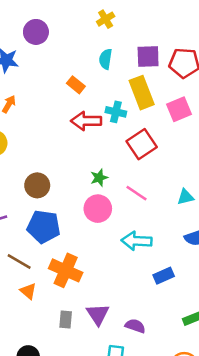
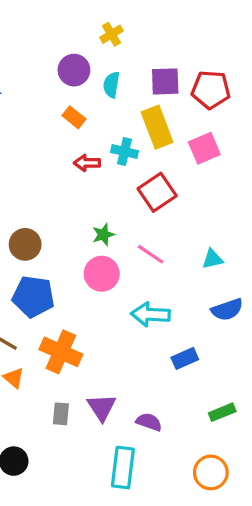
purple circle: (36, 32) -> (74, 70), moved
red arrow: (86, 121) -> (87, 163), size x0.7

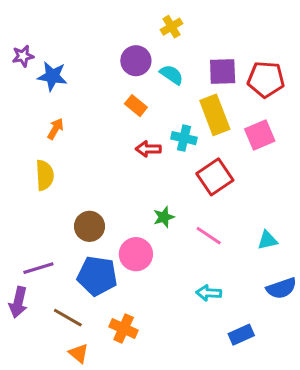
cyan semicircle: (111, 85) -> (172, 75), turned 115
pink circle: (102, 274) -> (136, 254), moved
cyan arrow: (151, 314) -> (209, 293), size x0.7
orange cross: (61, 352) -> (124, 328), size x0.7

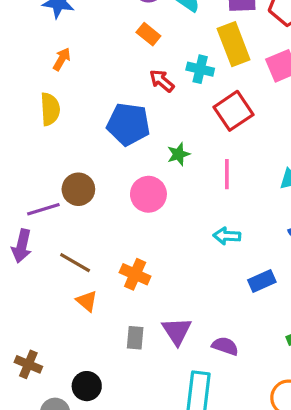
red arrow: (148, 149) -> (162, 81), turned 40
brown circle: (89, 226) -> (78, 189), moved
pink line: (209, 236) -> (227, 174), turned 56
blue pentagon: (97, 276) -> (128, 124), moved

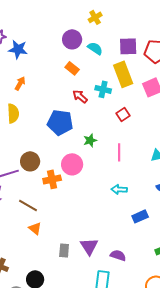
red square: (234, 111) -> (123, 114), size x0.6
orange cross: (135, 274) -> (52, 179), moved, turned -36

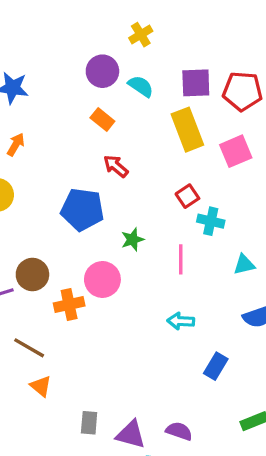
cyan cross: (103, 89) -> (211, 221), moved
blue rectangle: (140, 216) -> (216, 366), turned -35
purple triangle: (89, 246) -> (131, 434), moved, turned -42

